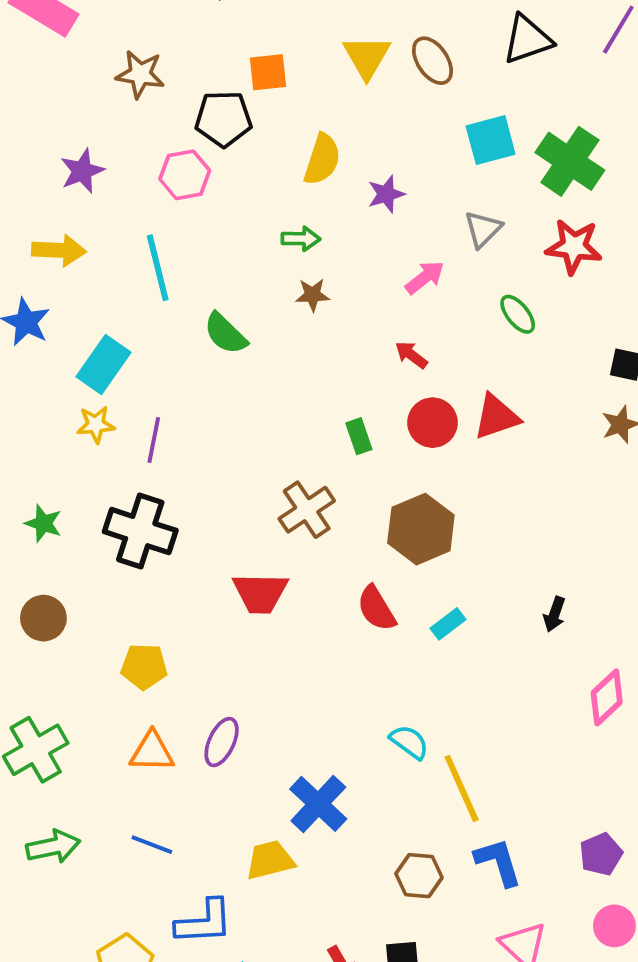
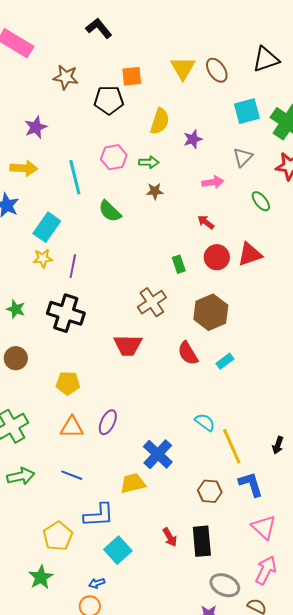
pink hexagon: (185, 175) -> (114, 157), moved
pink arrow: (425, 277) -> (213, 182), turned 30
black arrow: (554, 614) -> (278, 445), moved

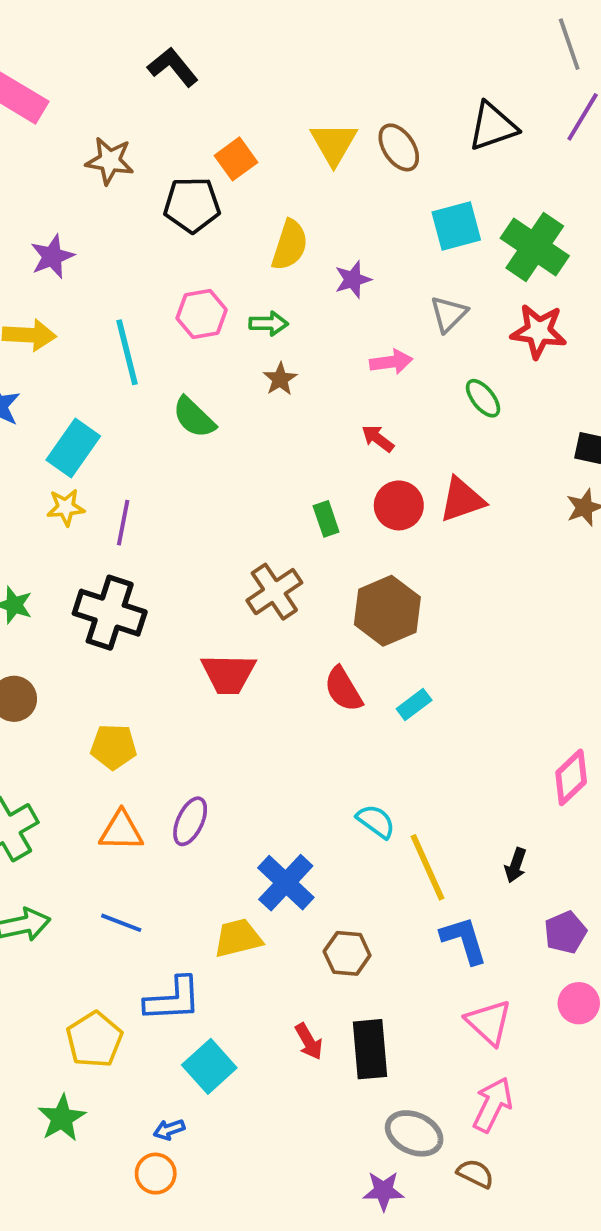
orange square: (132, 76) -> (236, 159), turned -30
brown star: (155, 191) -> (280, 379), turned -30
brown hexagon: (210, 491) -> (347, 953), moved

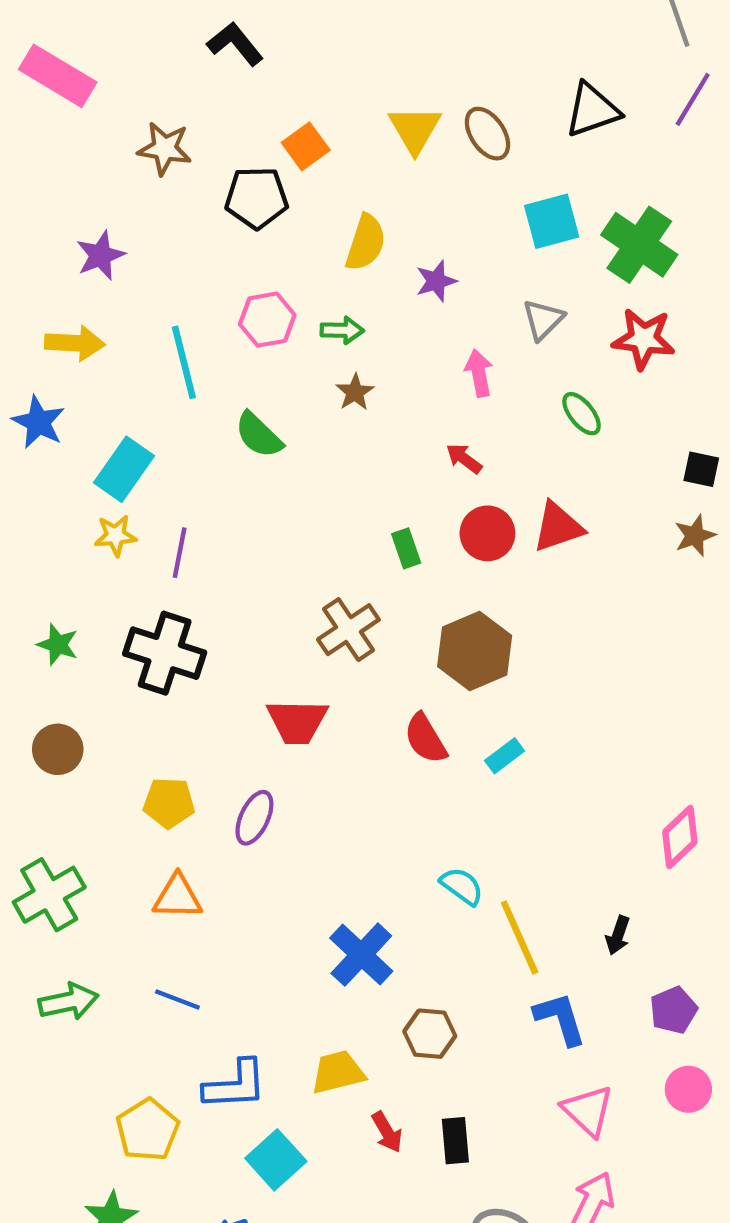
pink arrow: (391, 362) -> (479, 373), turned -93
purple ellipse: (190, 821) -> (254, 818), moved
yellow trapezoid: (238, 938) -> (338, 1072), moved
black rectangle: (370, 1049) -> (455, 1141), size x0.7

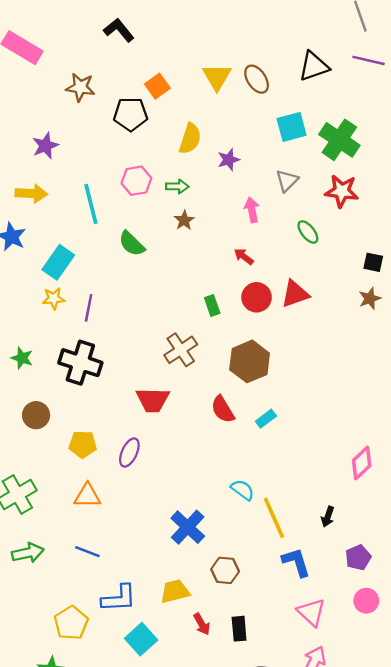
purple line: (693, 99) -> (369, 60), turned 72
brown circle: (58, 749) -> (36, 415), moved

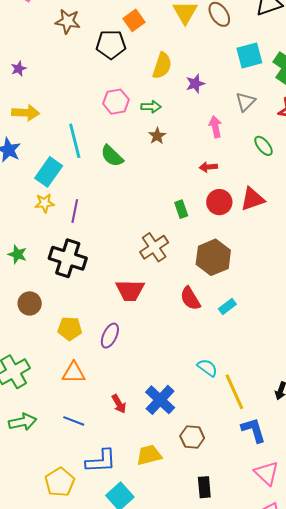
purple star: (45, 146) -> (19, 69), moved, size x0.7
cyan line: (91, 204) -> (75, 141), moved
red arrow: (244, 256) -> (208, 167), turned -42
red arrow: (202, 624) -> (119, 404), moved

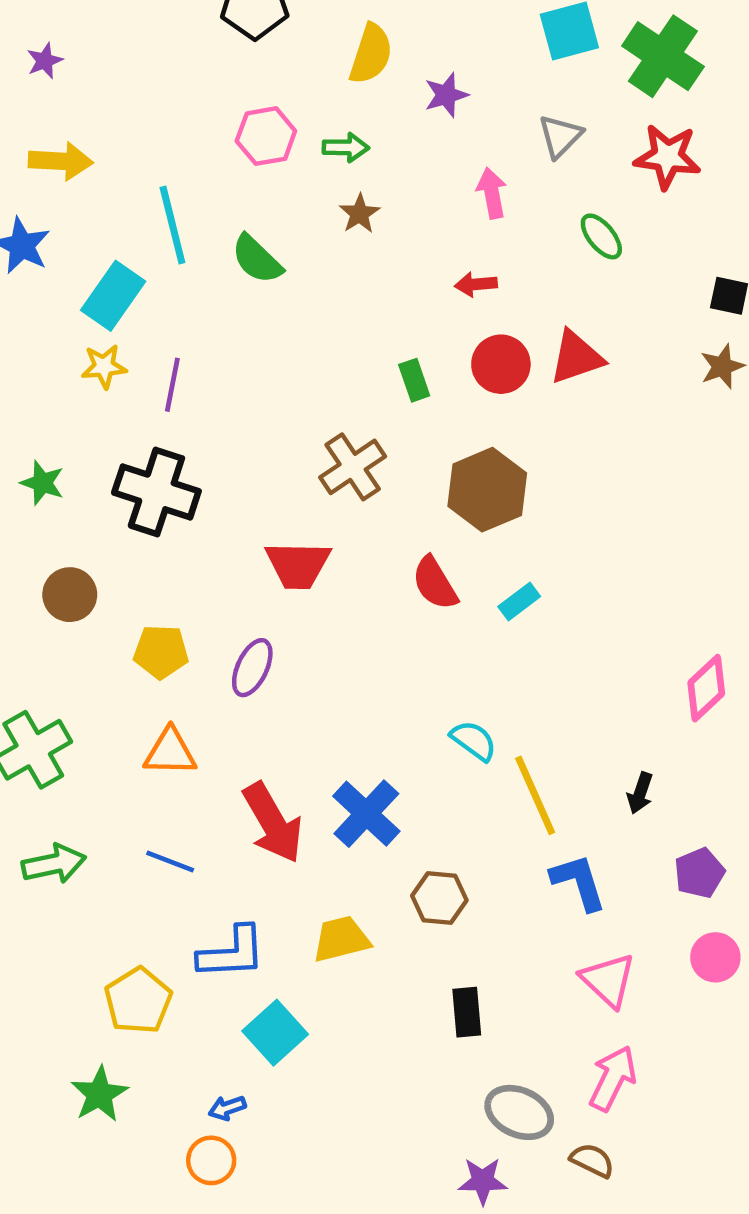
red arrow: (119, 404) -> (273, 823), size x1.8

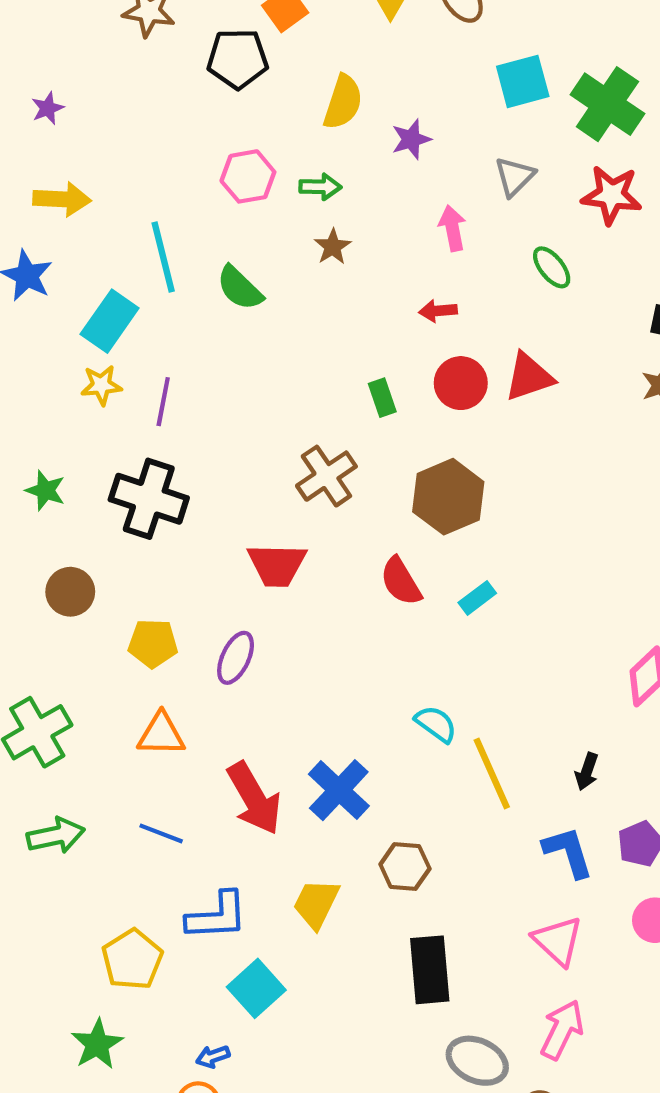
blue L-shape: (579, 882) -> (568, 852), moved
yellow trapezoid: (341, 939) -> (316, 904), turned -50
black rectangle: (467, 1012) -> (430, 970), size x1.5

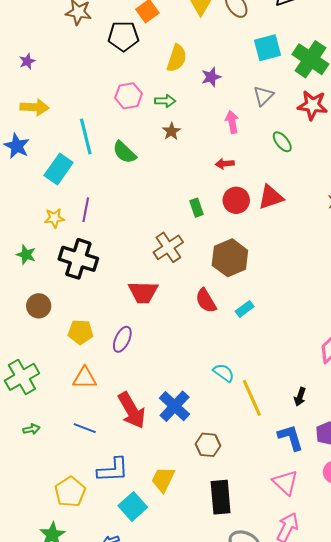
yellow star: (101, 385) -> (54, 218), moved
green arrow: (56, 836) -> (31, 429), size x0.6
yellow trapezoid: (316, 904) -> (163, 479), moved

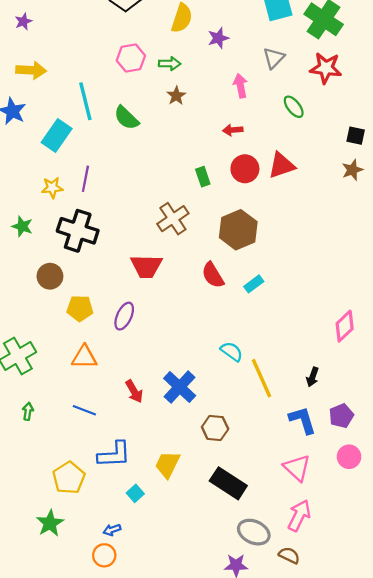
brown circle: (39, 306) -> (50, 276), moved
red arrow: (132, 410) -> (134, 391), size x0.6
green arrow: (31, 429) -> (28, 411), turned -70
black rectangle: (221, 497) -> (228, 483), turned -52
cyan square: (133, 507) -> (135, 493), size x0.6

